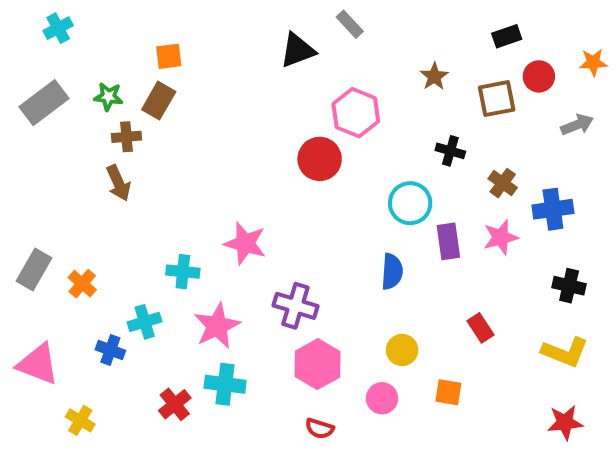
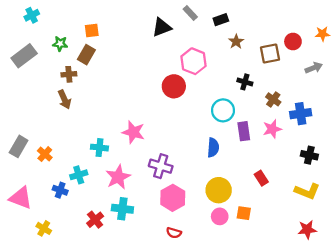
black rectangle: (507, 36) -> (221, 20), moved
green star: (108, 97) -> (60, 44), moved
yellow circle: (402, 350) -> (219, 190), size x1.5
pink circle: (382, 398) -> (220, 216), moved

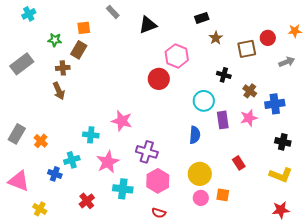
gray rectangle: (190, 13) -> (113, 12), moved
gray rectangle: (24, 56) -> (22, 64), moved
cyan cross: (122, 209) -> (123, 189), moved

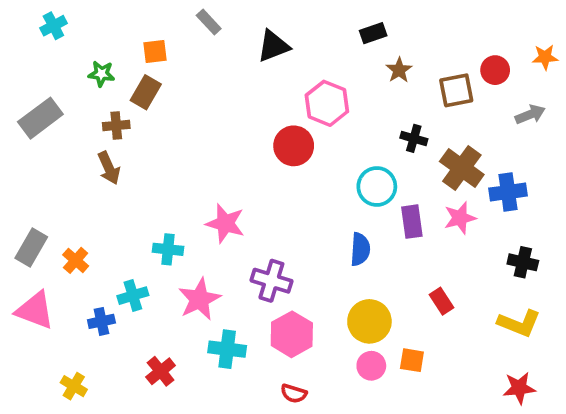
brown cross: (250, 91) -> (462, 168), size x1.6
blue cross: (55, 174) -> (101, 321), turned -32
pink triangle: (19, 181) -> (35, 310), moved

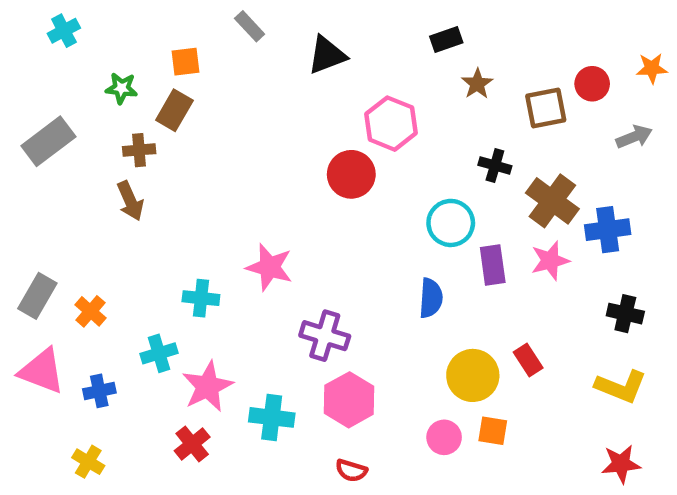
pink star: (199, 299) -> (208, 387), moved
blue cross: (101, 321) -> (99, 391), moved
yellow circle: (369, 321) -> (473, 375), moved

